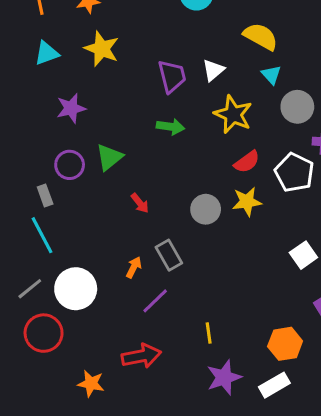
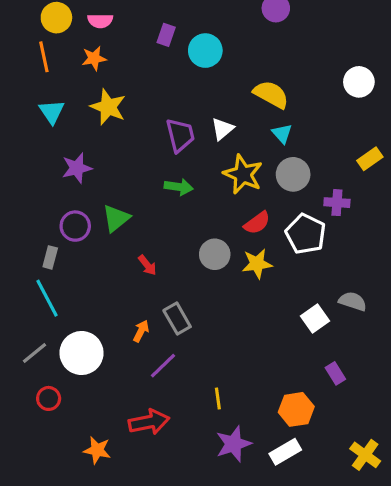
cyan triangle: (47, 53) -> (52, 112), turned -44
gray circle: (297, 107) -> (293, 174), moved
gray rectangle: (45, 195) -> (50, 257), turned 35
gray circle: (206, 209) -> (215, 254), moved
red circle: (44, 333) -> (49, 398), size x0.6

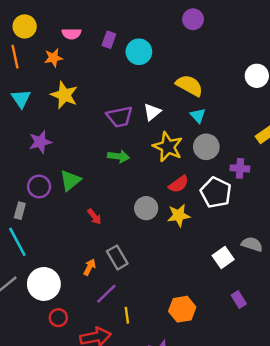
pink semicircle: (100, 21) -> (72, 34), moved
purple trapezoid: (180, 135) -> (120, 117), turned 92
red circle: (49, 398) -> (58, 318), moved
yellow line: (218, 398) -> (127, 315), moved
orange hexagon: (296, 409) -> (182, 309), moved

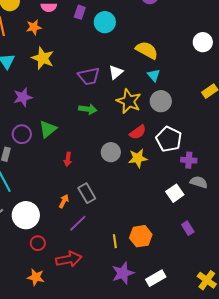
purple cross: (240, 168) -> (189, 160), moved
red arrow: (94, 217) -> (68, 159), turned 48
yellow line: (127, 315) -> (115, 241), moved

